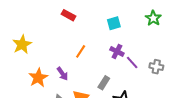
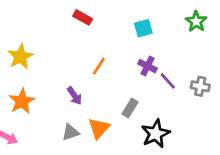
orange star: (38, 78) -> (22, 101), moved

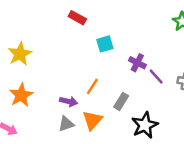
cyan square: (143, 28) -> (105, 44), moved
orange line: (99, 66) -> (92, 86), moved
purple arrow: (75, 96) -> (69, 101), moved, turned -42

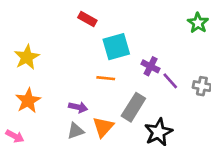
cyan square: (105, 44) -> (116, 47), size x1.5
orange line: (92, 86) -> (106, 78), moved, turned 63
gray rectangle: (121, 101) -> (133, 107), size x1.5

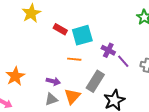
red rectangle: (87, 19) -> (60, 29), moved
yellow star: (27, 57) -> (31, 13), moved

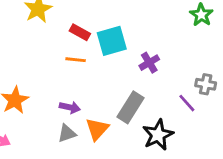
purple cross: (108, 50) -> (149, 63), turned 32
orange line: (74, 59) -> (76, 60), moved
purple line: (123, 61) -> (187, 103), moved

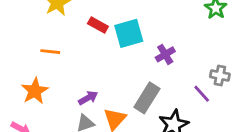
orange line: (76, 60) -> (50, 52), moved
purple arrow: (70, 107) -> (88, 98), turned -42

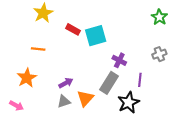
purple cross: (165, 54) -> (119, 60), moved, turned -32
gray cross: (220, 75) -> (159, 54), moved, turned -32
purple line: (202, 94) -> (140, 80), moved, turned 48

